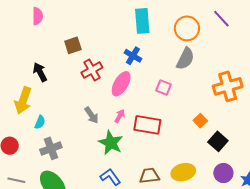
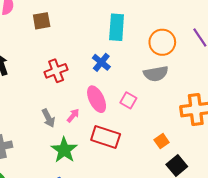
brown square: (73, 45) -> (42, 21), moved
gray semicircle: (185, 59) -> (156, 74), turned 45
pink ellipse: (121, 84) -> (97, 99), moved, turned -65
pink arrow: (120, 116) -> (73, 116), moved

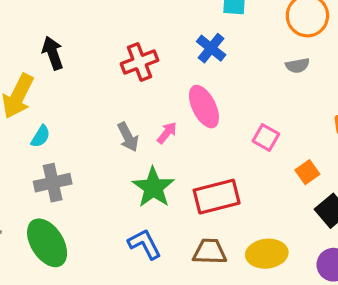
gray semicircle: (156, 74) -> (297, 65), size x0.6
pink square: (128, 100) -> (266, 137), moved
red rectangle: (106, 137) -> (217, 197), moved, turned -32

